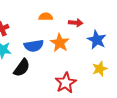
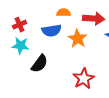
red arrow: (76, 23) -> (94, 19), size x1.5
blue semicircle: (34, 46) -> (52, 31), moved

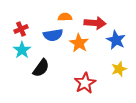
cyan star: (21, 46) -> (22, 50), turned 30

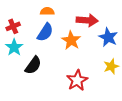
orange semicircle: (65, 17) -> (47, 11), moved
blue semicircle: (53, 35) -> (45, 32), turned -48

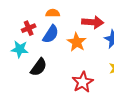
red cross: (13, 26) -> (29, 28), moved
cyan star: (14, 47) -> (20, 49), turned -30

